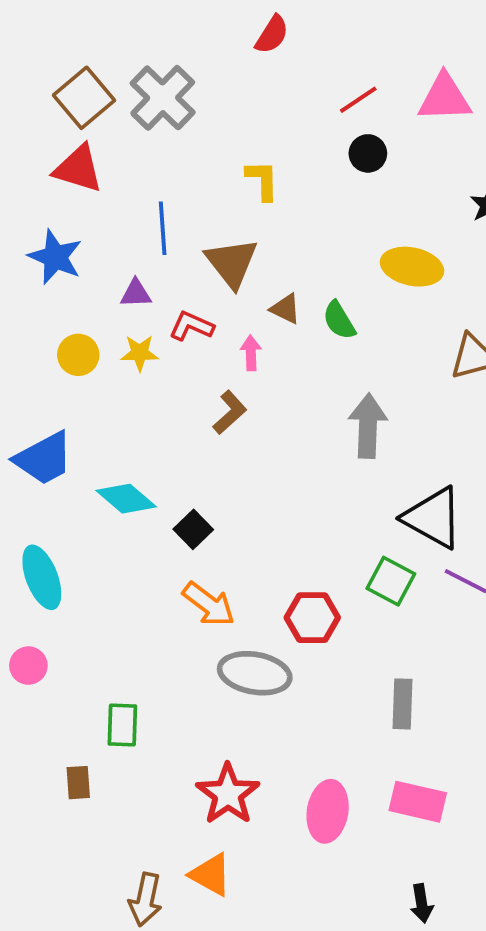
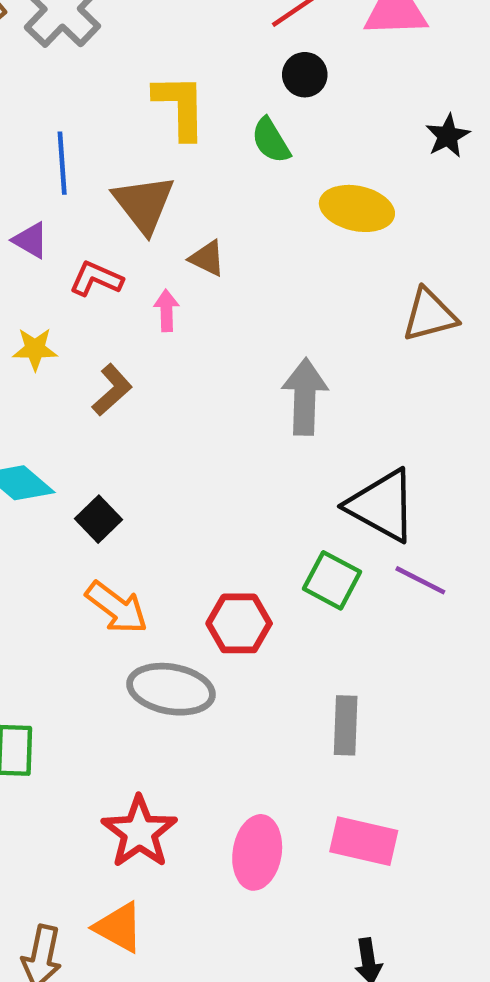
yellow L-shape: (262, 180) -> (180, 106), size x1.4
purple triangle: (136, 293) -> (30, 240), turned 32
green semicircle: (339, 320) -> (271, 140), moved
yellow star: (140, 353) -> (35, 349), moved
brown L-shape: (230, 412) -> (112, 390), moved

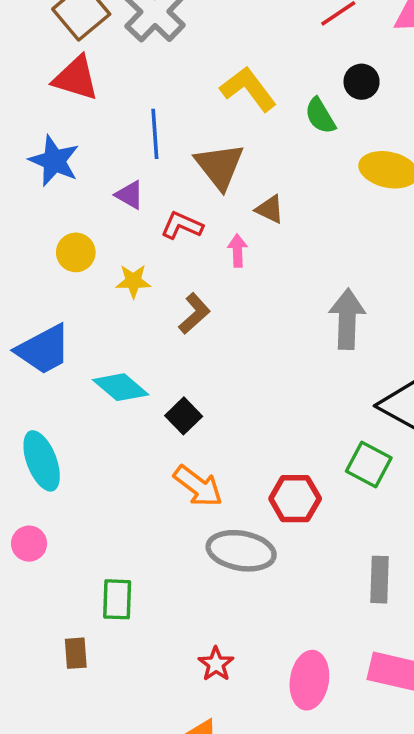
black circle: (305, 75) -> (362, 82), moved
yellow L-shape: (180, 106) -> (248, 89), turned -36
red star: (139, 832) -> (216, 664), size x0.6

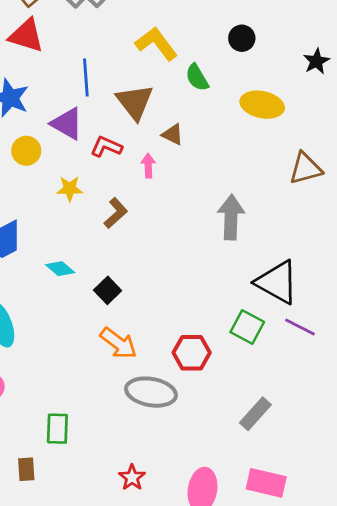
green semicircle: (320, 116) -> (197, 78), moved
purple triangle: (130, 195) -> (67, 124), size x1.5
yellow circle: (76, 252) -> (26, 151), moved
cyan diamond: (121, 387) -> (60, 269), size x0.7
gray rectangle: (379, 580) -> (255, 414), turned 40

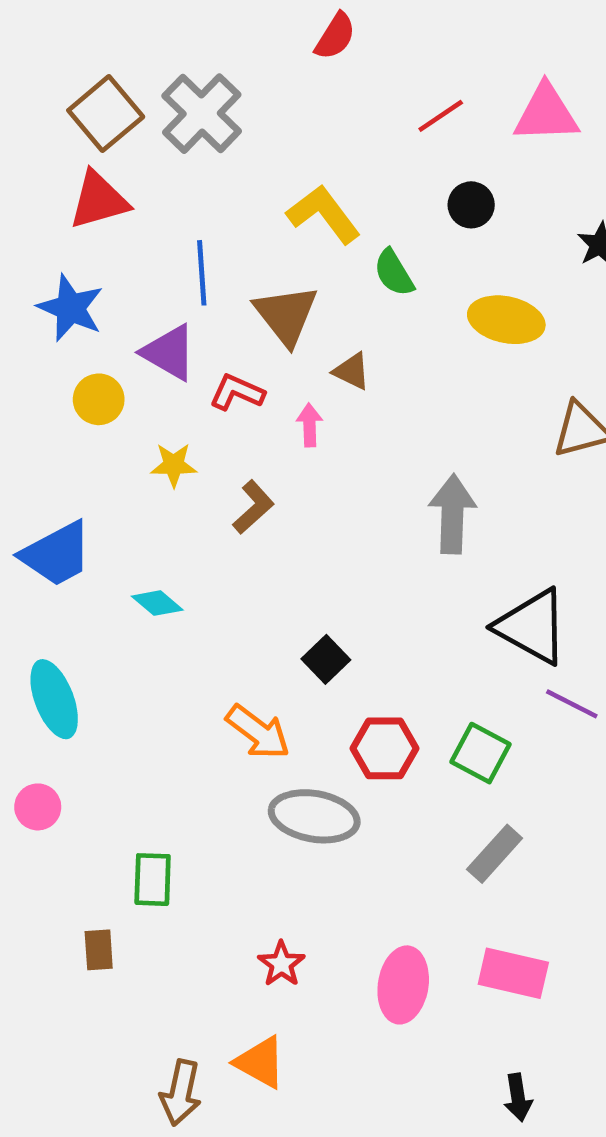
red triangle: (26, 36) -> (99, 200), turned -33
black square: (108, 290) -> (326, 659), moved
green square: (247, 327) -> (480, 753), moved

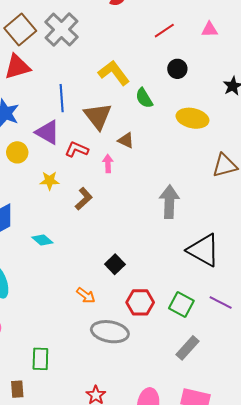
pink triangle: (546, 114) -> (210, 30), size x0.6
purple line: (572, 704) -> (221, 302), moved
orange arrow: (258, 732) -> (86, 295), size x0.7

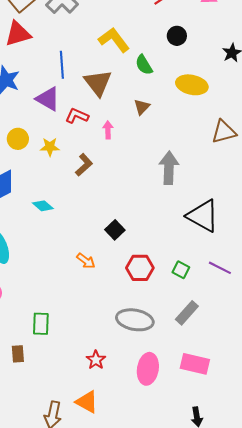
brown triangle: (126, 140) -> (142, 107), moved, turned 48
yellow circle: (17, 152) -> (18, 139), moved
green square: (181, 304) -> (181, 270), size x0.7
gray ellipse: (110, 332) -> (135, 320), moved

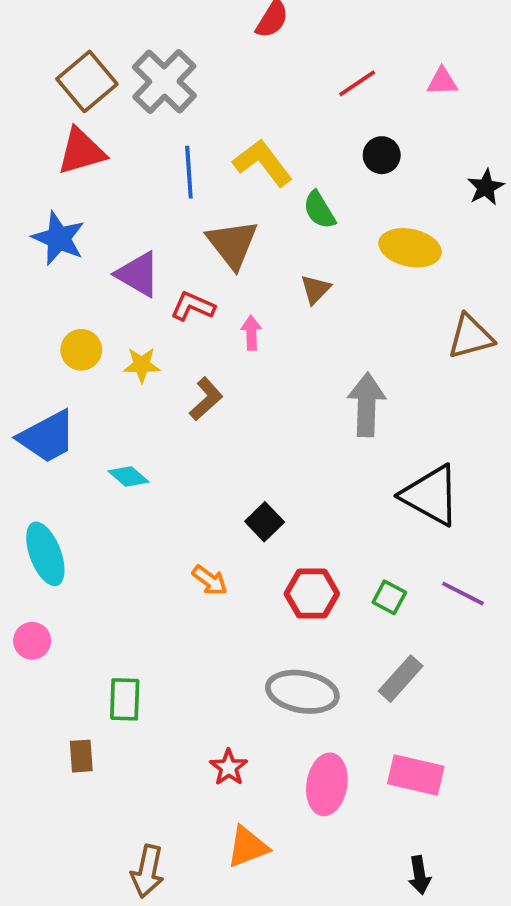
blue line: (62, 65) -> (189, 172), moved
orange triangle: (87, 402) -> (248, 847), moved, turned -50

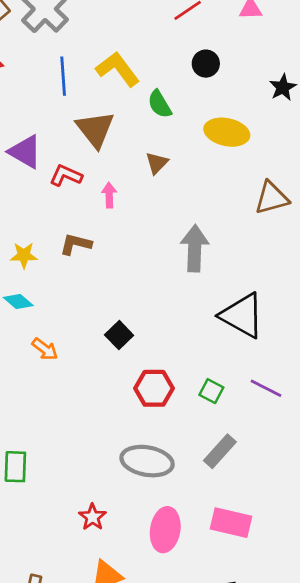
yellow star: (142, 365) -> (24, 255), moved
brown L-shape: (206, 399) -> (76, 244), turned -124
orange arrow: (210, 580) -> (45, 349), moved

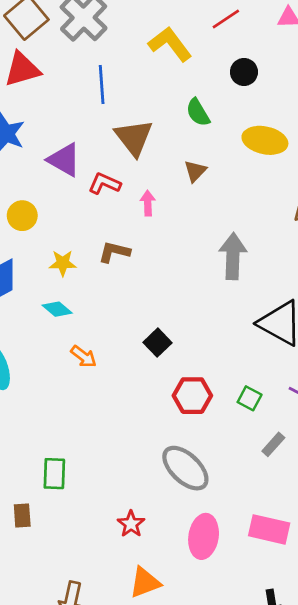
yellow L-shape: (118, 69) -> (170, 44), moved
gray rectangle: (220, 451) -> (273, 444), moved, size x0.7
gray ellipse: (147, 461) -> (185, 468), turned 33

